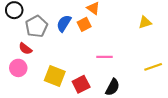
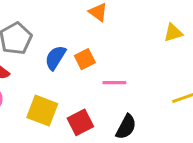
blue semicircle: (64, 23) -> (55, 58), moved
orange square: (84, 24) -> (85, 59), moved

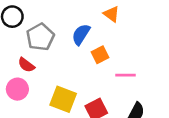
blue semicircle: (55, 58) -> (81, 34), moved

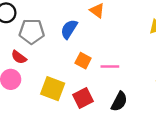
gray pentagon: (40, 37) -> (32, 31), turned 30
orange square: (100, 55) -> (83, 61), moved, turned -35

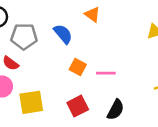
blue semicircle: (69, 29) -> (63, 34), turned 108
yellow square: (53, 89) -> (31, 102), moved, turned -30

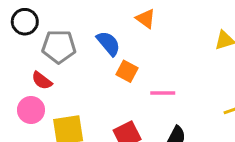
orange square: (78, 67) -> (127, 71), moved

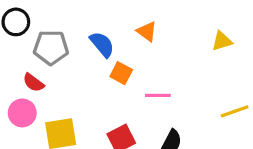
orange triangle: (146, 19) -> (147, 32), moved

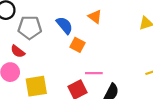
pink line: (158, 95) -> (94, 73), moved

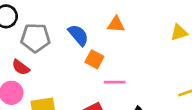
orange triangle: (95, 17) -> (116, 24), turned -32
pink line: (94, 73) -> (115, 82), moved

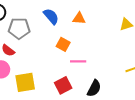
blue semicircle: (78, 35) -> (51, 16), moved

